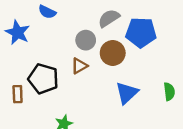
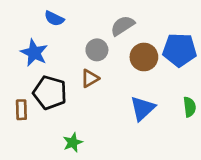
blue star: (18, 32) -> (34, 53), moved
blue pentagon: (141, 32) -> (180, 50), moved
brown circle: (113, 53) -> (144, 57), moved

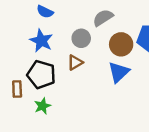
blue star: (34, 53) -> (41, 41), moved
blue triangle: (143, 108) -> (119, 72), moved
green star: (73, 143) -> (43, 106), moved

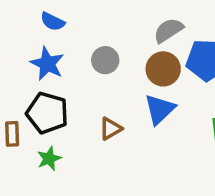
gray semicircle: (103, 18) -> (168, 30), moved
brown triangle: (75, 62) -> (111, 129), moved

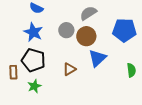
gray semicircle: (168, 30) -> (88, 13), moved
brown circle: (163, 69) -> (86, 36), moved

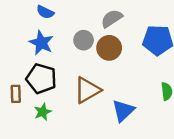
blue triangle: (97, 58) -> (123, 111), moved
brown triangle: (69, 69) -> (87, 90), size x1.6

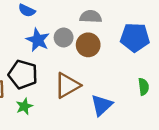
gray semicircle: (112, 18) -> (91, 17), turned 35
blue star: (41, 43) -> (38, 40), moved

